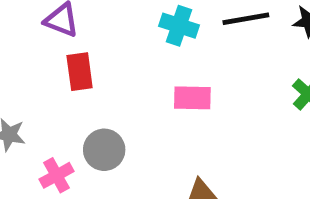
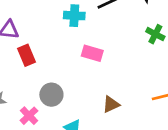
pink rectangle: (192, 98) -> (92, 53), turned 30

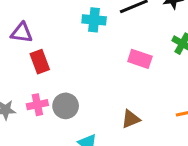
pink rectangle: (92, 53) -> (140, 59), moved
pink cross: (29, 116) -> (37, 105), moved, turned 30

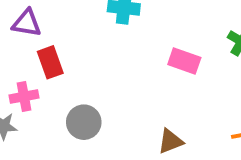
pink cross: (37, 105) -> (24, 96), moved

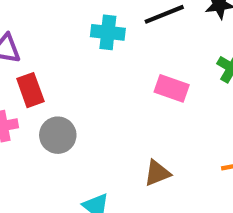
gray circle: (84, 122) -> (58, 135), moved

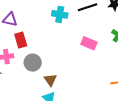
brown triangle: (157, 173) -> (50, 80), moved, turned -48

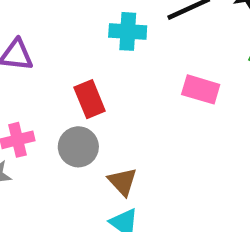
red rectangle: (21, 40) -> (90, 99), moved

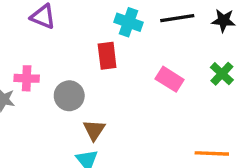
red rectangle: (90, 99) -> (107, 56), moved

